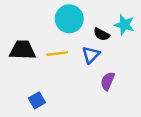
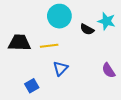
blue triangle: (91, 55) -> (60, 68), moved
purple semicircle: (108, 81) -> (109, 70), moved, turned -56

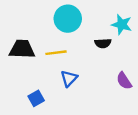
black semicircle: (87, 29) -> (103, 43), moved, turned -32

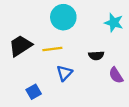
black semicircle: (103, 43) -> (96, 56), moved
black trapezoid: (22, 49) -> (21, 46), turned -35

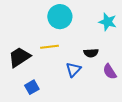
black trapezoid: (21, 46) -> (19, 57), moved
blue triangle: (64, 73) -> (73, 70), moved

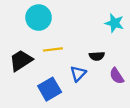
cyan circle: (60, 17) -> (39, 18), moved
blue square: (32, 87) -> (50, 89), moved, size x1.5

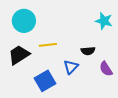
cyan circle: (39, 18) -> (24, 21), moved

